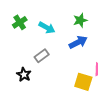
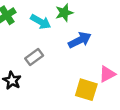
green star: (80, 20) -> (64, 13), moved

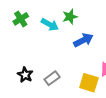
gray rectangle: (34, 57) -> (52, 78), moved

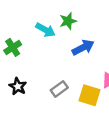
green cross: (21, 19) -> (13, 47), moved
gray rectangle: (52, 78) -> (59, 89), moved

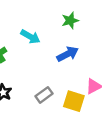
green star: (68, 21) -> (70, 20), moved

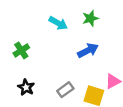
cyan arrow: (30, 37) -> (58, 23), moved

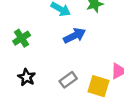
blue arrow: (88, 50) -> (75, 36), moved

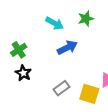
black star: (27, 77) -> (23, 73), moved

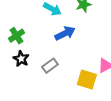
gray rectangle: (62, 88) -> (50, 66), moved

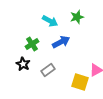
green cross: (16, 36) -> (32, 44), moved

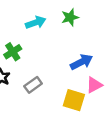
cyan arrow: (50, 21) -> (36, 22), turned -49
blue arrow: (61, 42) -> (81, 62), moved

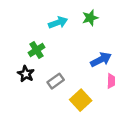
yellow square: (74, 100) -> (81, 100), moved, turned 30

